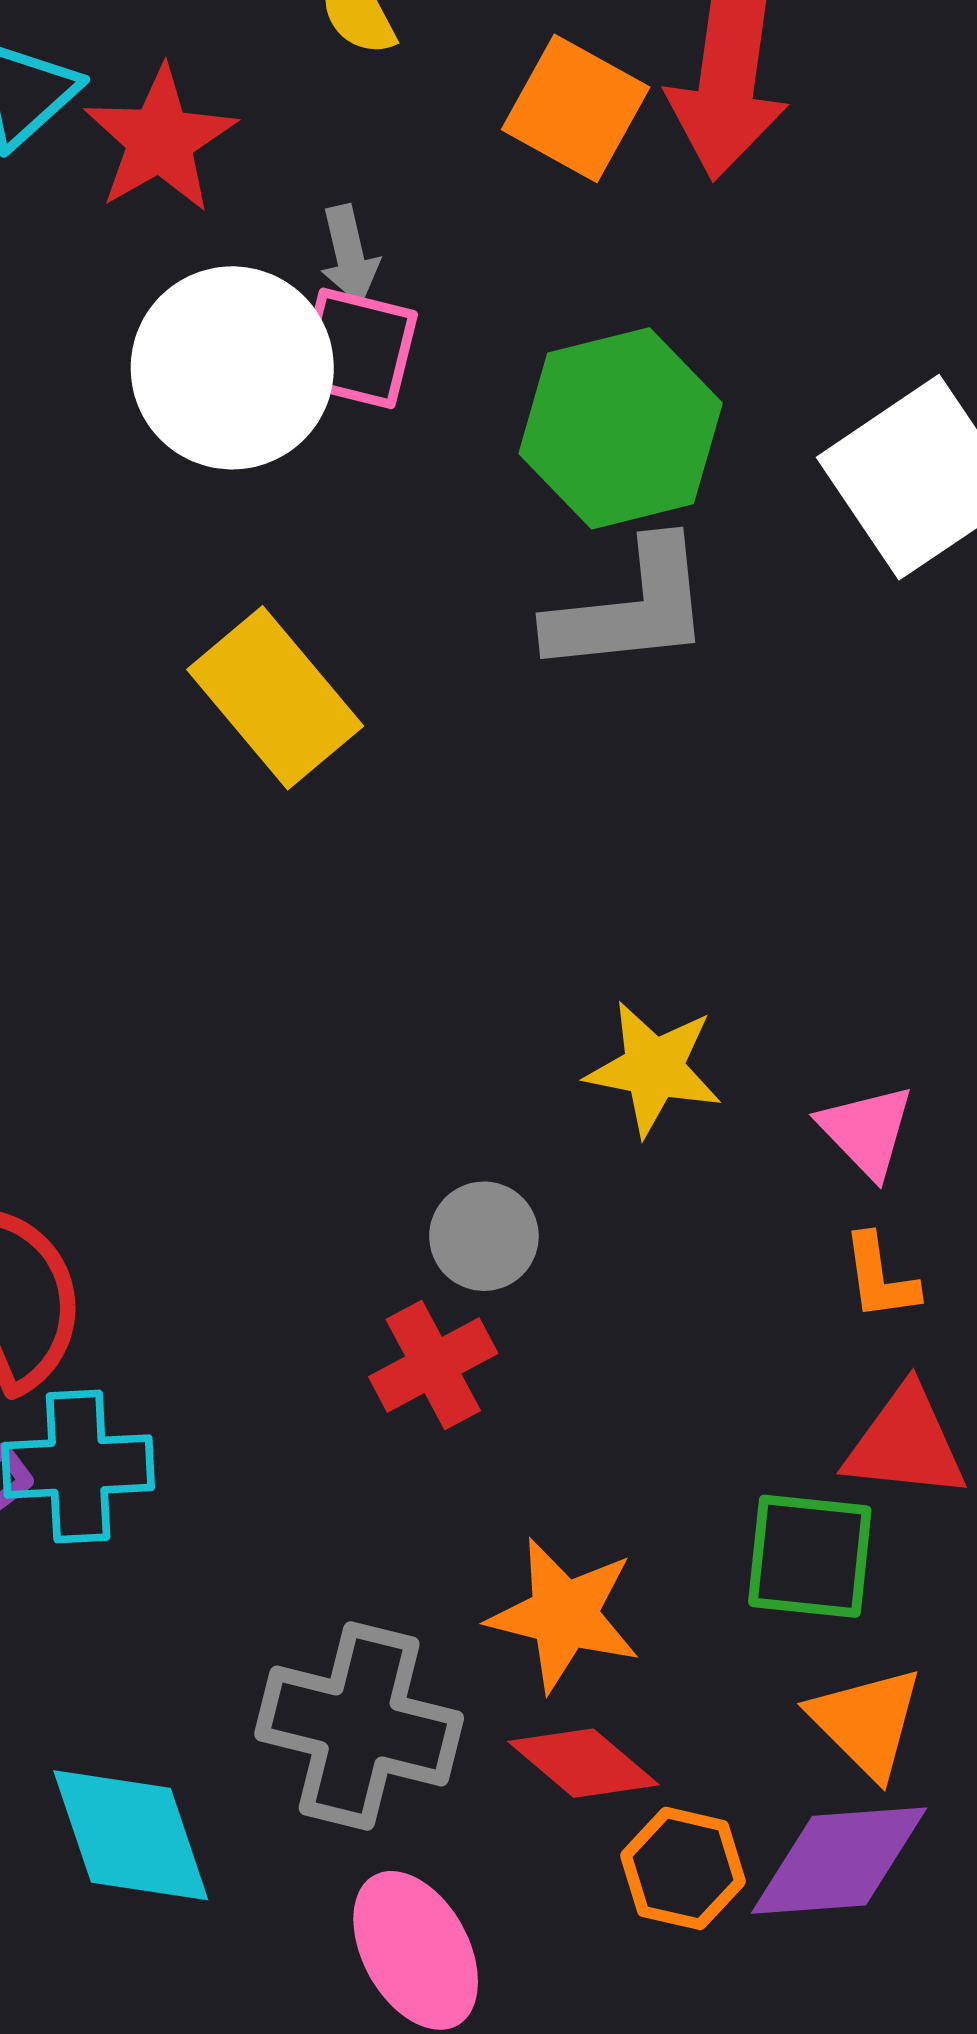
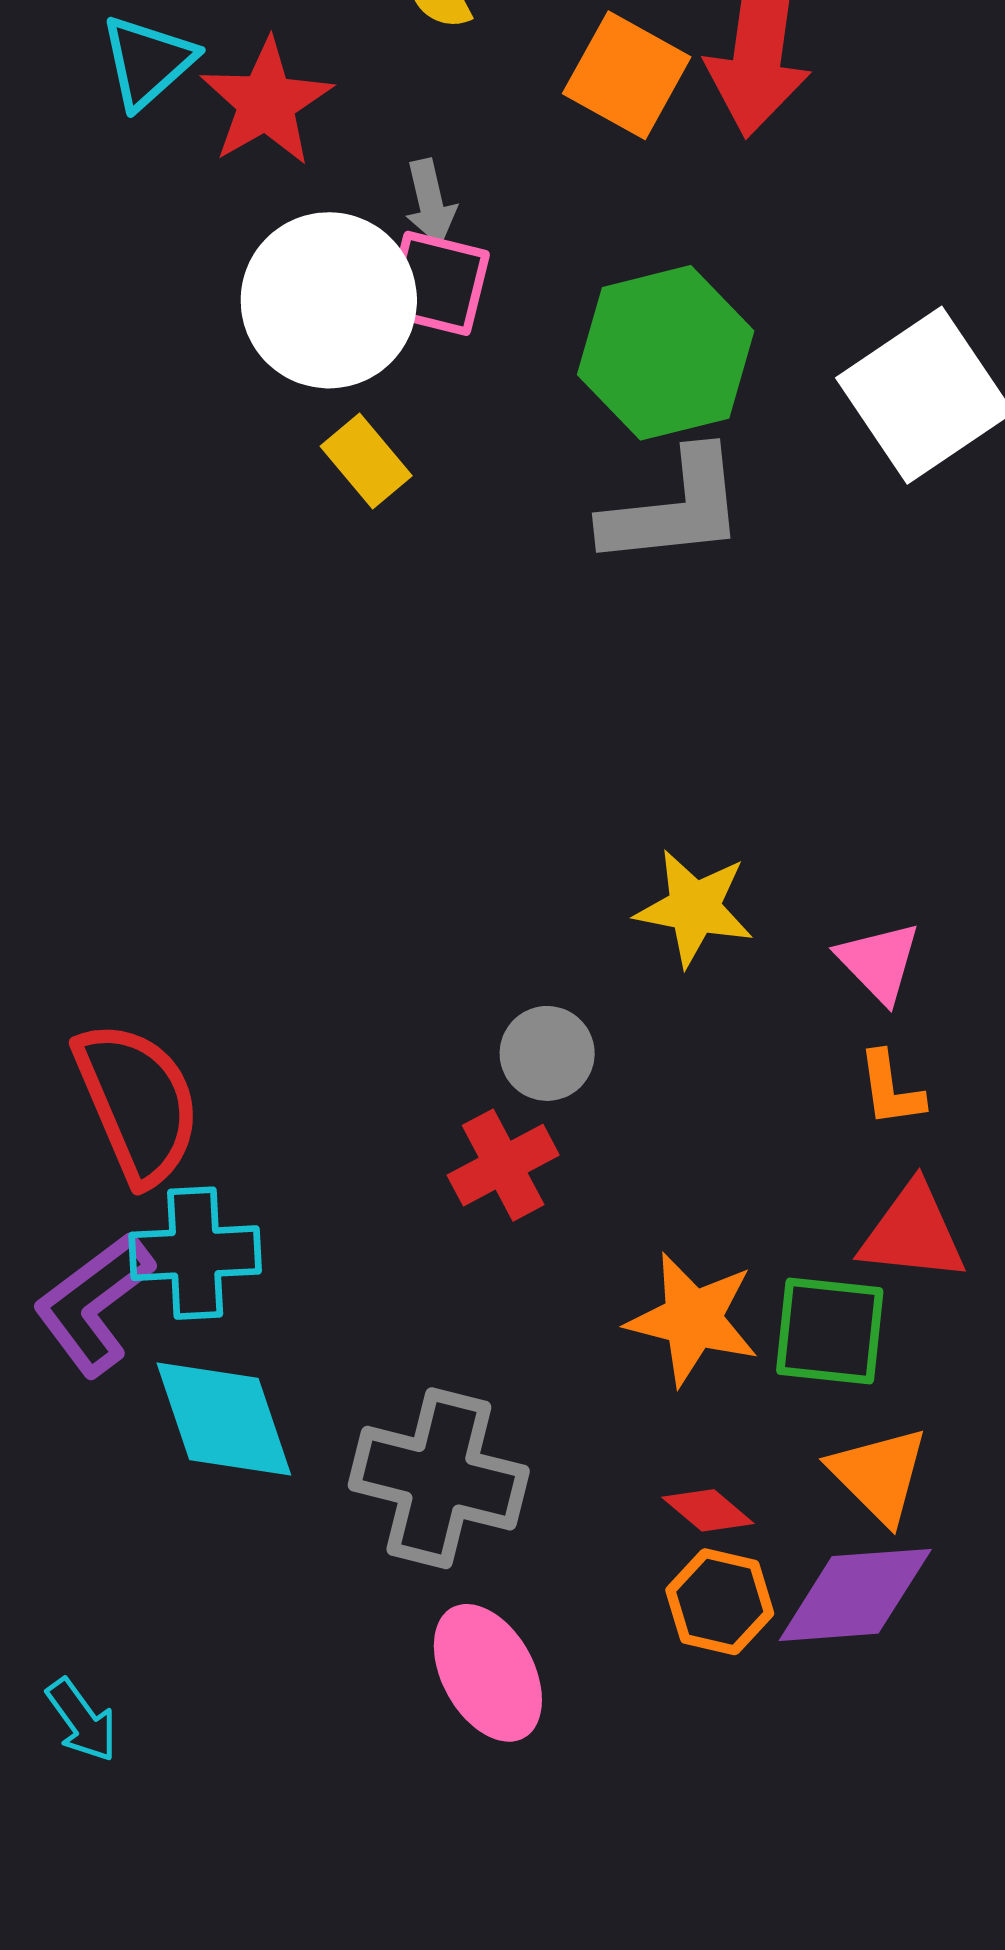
yellow rectangle: (275, 698) -> (366, 461), moved, size x0.6
orange star: (564, 1615) -> (693, 1319), moved
red diamond: (583, 1763) -> (708, 1510), moved, size x0.7
cyan diamond: (131, 1835) -> (224, 1419), moved

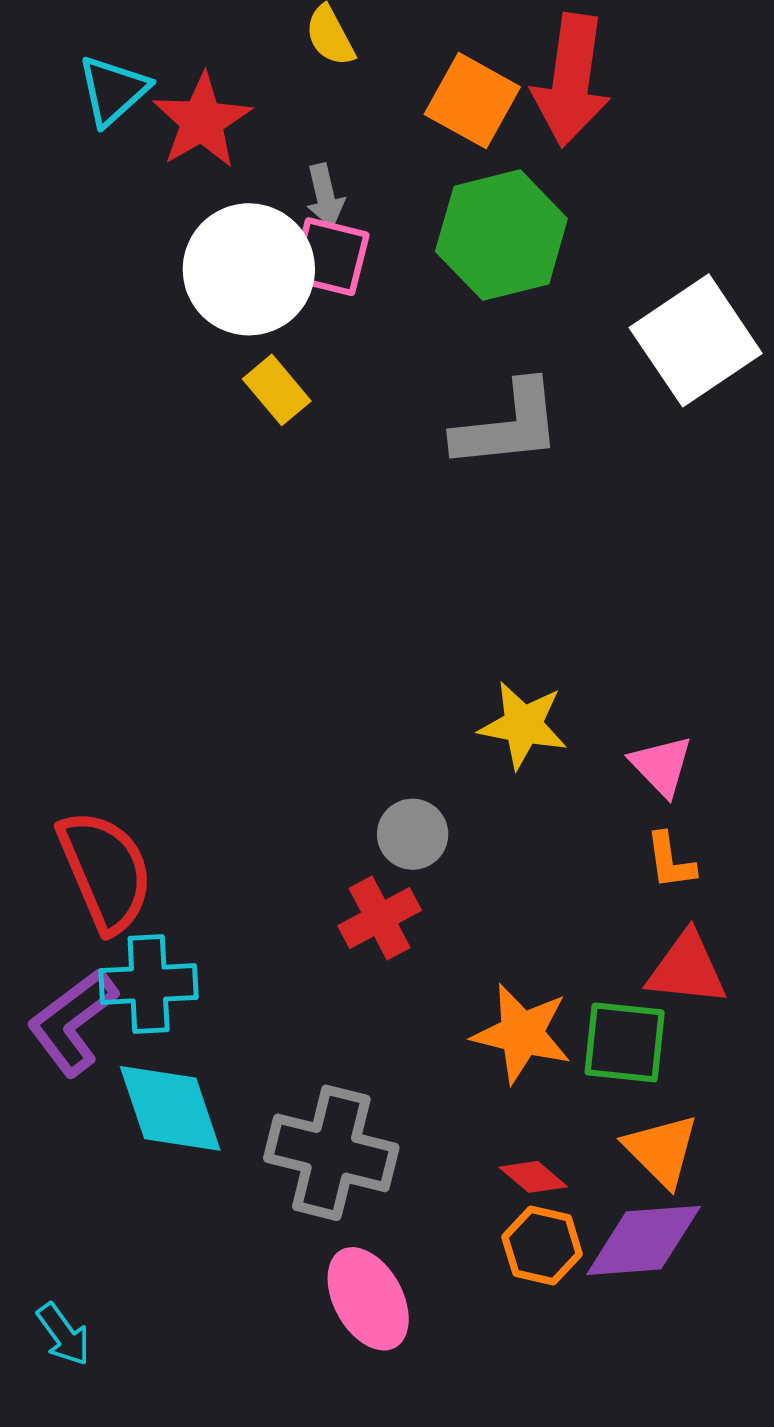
green hexagon: (666, 353) -> (501, 235), moved

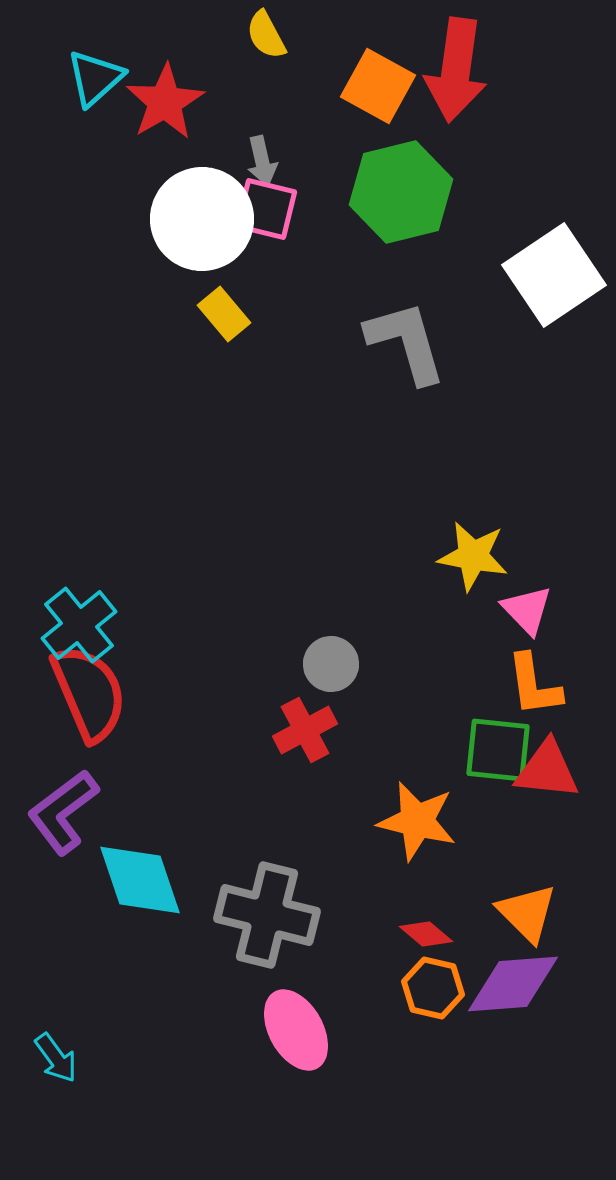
gray L-shape: (508, 425) -> (406, 342), turned -100
yellow star: (523, 725) -> (473, 556), moved
orange L-shape: (670, 861) -> (534, 685), size x1.4
cyan cross: (149, 984) -> (79, 625), moved, turned -36
green square: (625, 1042) -> (498, 750), moved

